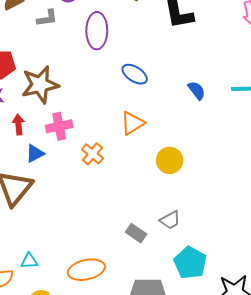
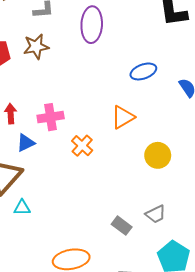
blue ellipse: (135, 74) -> (143, 71), moved, turned -55
brown star: (40, 85) -> (36, 47), moved, size x0.7
cyan triangle: (29, 261) -> (22, 208), moved

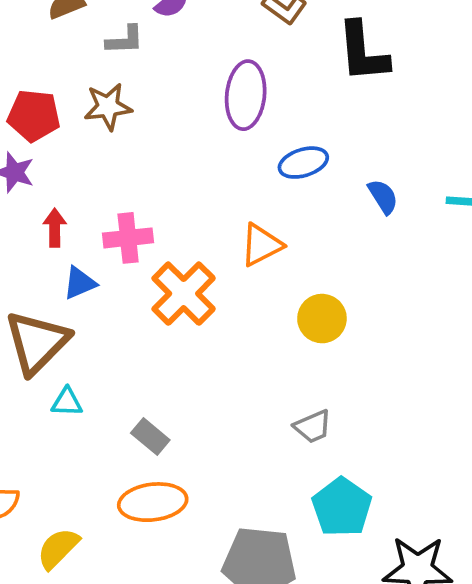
purple ellipse: (92, 25) -> (246, 95), moved
orange cross: (82, 146) -> (184, 294), size x1.6
gray rectangle: (122, 226) -> (150, 437), moved

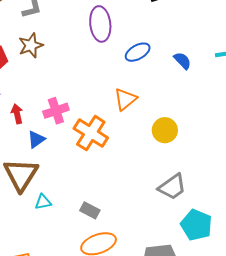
gray trapezoid: (313, 427) -> (172, 187), size x1.4

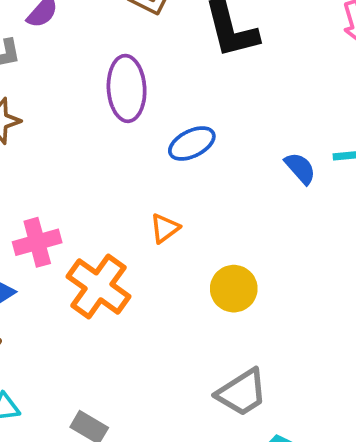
blue semicircle: (182, 61) -> (300, 168), moved
orange triangle: (125, 99) -> (165, 228), size x0.7

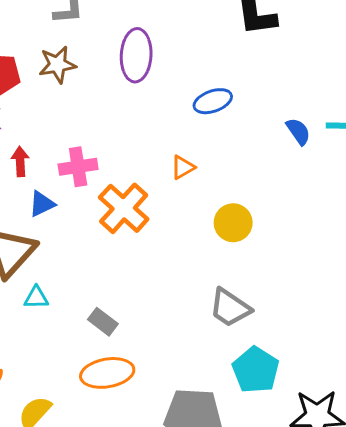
purple ellipse: (127, 88) -> (136, 55), moved
gray trapezoid: (242, 393) -> (230, 308), turned 60

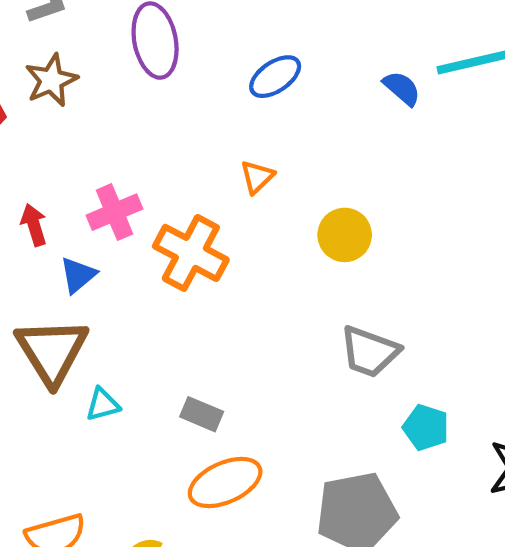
cyan pentagon: (256, 370) -> (426, 427), size x0.7

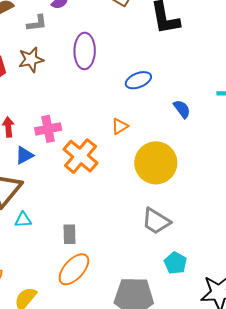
blue semicircle: (402, 88) -> (182, 109), moved
yellow circle: (345, 235) -> (156, 163), size x1.6
gray rectangle: (202, 414) -> (69, 234), turned 54
orange ellipse: (225, 482) -> (74, 269), turned -36

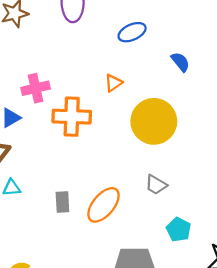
orange cross: (80, 156) -> (72, 117), turned -36
gray trapezoid: (156, 221) -> (156, 185), size x0.7
orange ellipse: (74, 269) -> (103, 205), moved

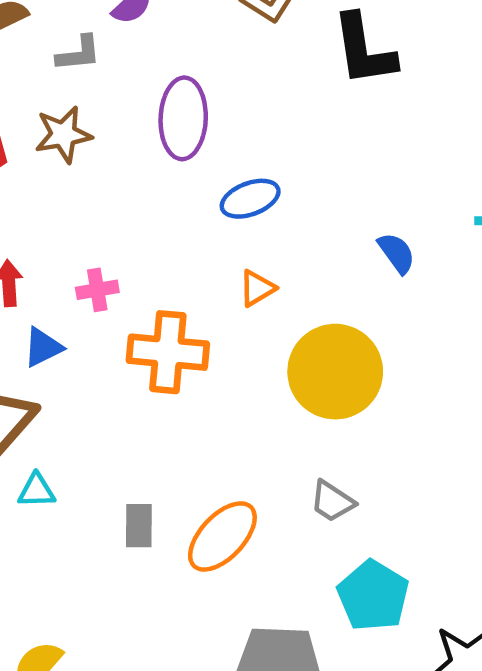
blue ellipse: (132, 32) -> (250, 199), moved
pink cross: (36, 88) -> (97, 290), size x0.7
cyan pentagon: (179, 230) -> (373, 596), size x1.4

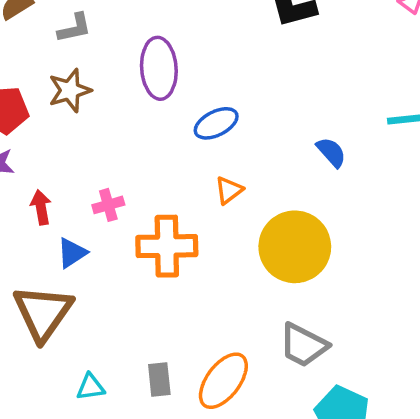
cyan triangle: (37, 491) -> (90, 387), moved
gray trapezoid: (332, 501) -> (303, 345), size x1.4

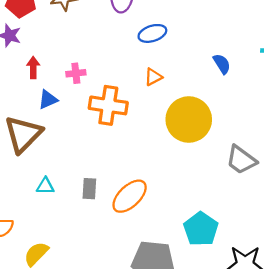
gray trapezoid: (303, 345) -> (241, 160), moved

